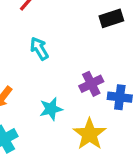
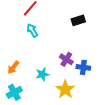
cyan arrow: (39, 49) -> (32, 30), moved
purple cross: (91, 84) -> (66, 59), turned -32

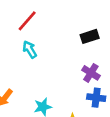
purple cross: (66, 59) -> (91, 73), moved

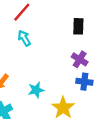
black rectangle: (90, 36) -> (78, 26), turned -70

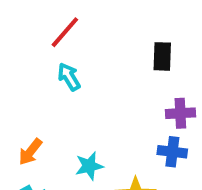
purple cross: (80, 59) -> (180, 113), moved, turned -35

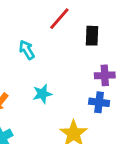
red line: (65, 32) -> (59, 19), moved
cyan star: (89, 166) -> (42, 94), moved

